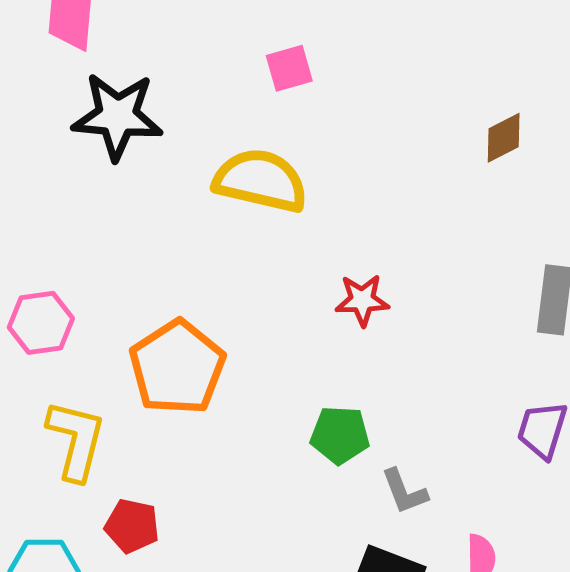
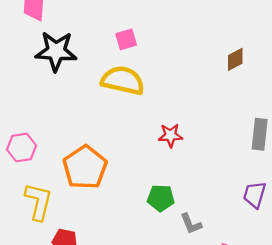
pink square: (289, 68) -> (126, 39), moved

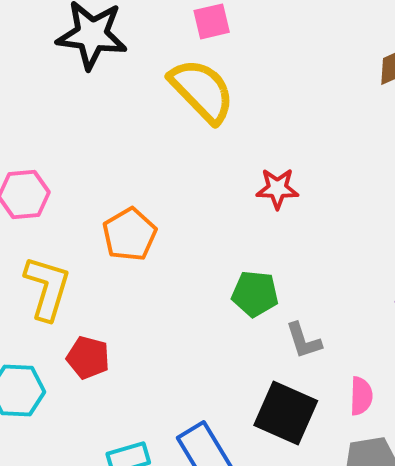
yellow semicircle: (123, 80) -> (202, 91), turned 30
orange pentagon: (85, 167) -> (130, 234), size x0.7

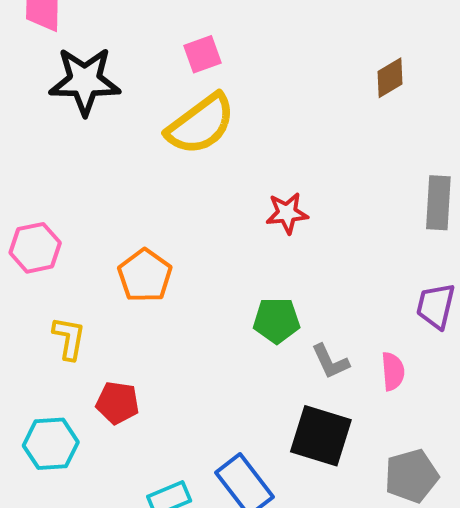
yellow semicircle: (202, 91) -> (201, 124), turned 104
yellow L-shape: (47, 288) -> (69, 338), size x0.7
pink semicircle: (361, 396) -> (393, 371), moved

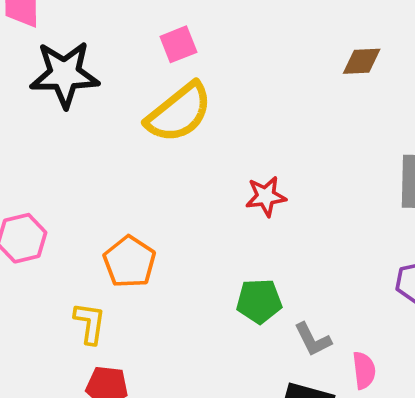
brown diamond: (390, 78) -> (362, 61), turned 30
yellow L-shape: (69, 338) -> (90, 323), moved
pink semicircle: (393, 371) -> (364, 370), moved

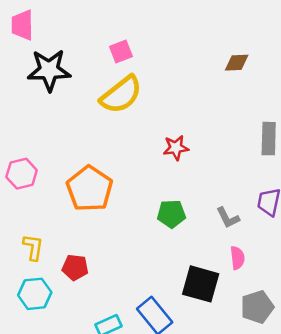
orange pentagon: (129, 262) -> (90, 189), size x1.4
yellow L-shape: (90, 323) -> (33, 247), moved
gray L-shape: (313, 339) -> (228, 218), moved

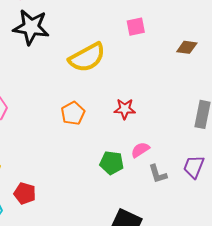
pink square: (121, 52) -> (136, 27), moved
orange pentagon: (90, 189) -> (73, 113), moved, size x0.6
pink semicircle: (237, 258) -> (140, 150), moved, turned -126

